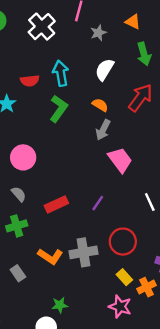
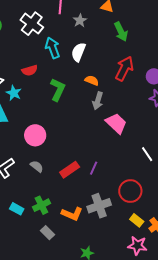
white semicircle: (105, 70) -> (78, 52), moved
cyan arrow: (61, 73) -> (53, 48), moved
purple line: (98, 203) -> (94, 168), moved
green cross: (17, 226) -> (41, 205), moved

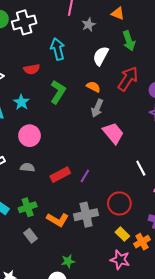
white cross: (32, 24) -> (24, 22), moved, turned 30
white semicircle: (78, 52) -> (101, 56), moved
cyan star: (14, 93) -> (21, 102), moved
gray semicircle: (37, 166) -> (27, 167), turned -40

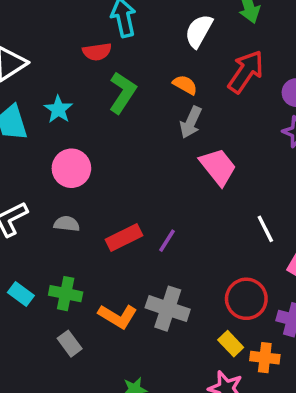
red semicircle: (32, 69) -> (97, 52), moved
red circle: (119, 203) -> (246, 299), moved
green cross: (28, 207) -> (66, 294), turned 30
gray cross: (86, 215) -> (168, 309), turned 30
orange cross: (142, 242) -> (265, 358), turned 35

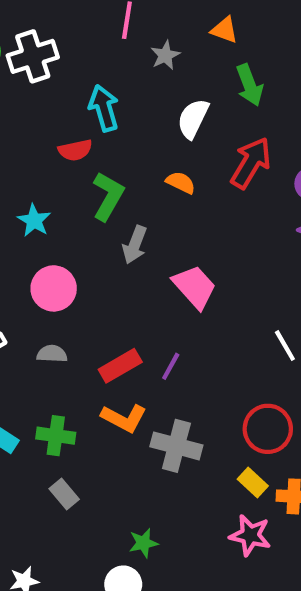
gray arrow: (191, 122) -> (135, 245), moved
pink trapezoid: (218, 167) -> (194, 287), moved
orange L-shape: (118, 316) -> (124, 418), moved

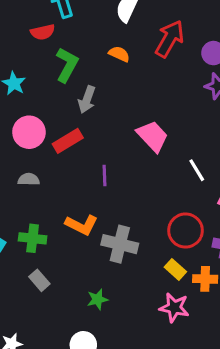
pink trapezoid: (194, 287) -> (153, 136), moved
red rectangle: (120, 366) -> (68, 141), moved
purple line: (171, 366) -> (104, 176), moved, turned -30
green star: (143, 543) -> (97, 299), moved

